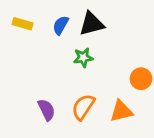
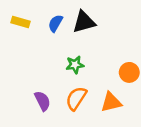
green star: (83, 58) -> (75, 65), moved

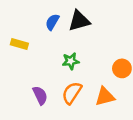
yellow rectangle: (21, 22) -> (19, 44), moved

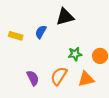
blue semicircle: (52, 22) -> (41, 32), moved
green star: (71, 61) -> (75, 54), moved

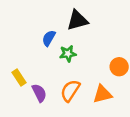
yellow rectangle: (16, 36) -> (19, 77), moved, turned 40
green star: (75, 54) -> (68, 54), moved

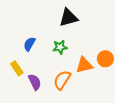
blue semicircle: (49, 38) -> (29, 44), moved
orange triangle: (102, 94) -> (84, 65), moved

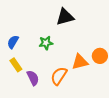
blue semicircle: (29, 44) -> (13, 42), moved
green star: (60, 47) -> (46, 43), moved

